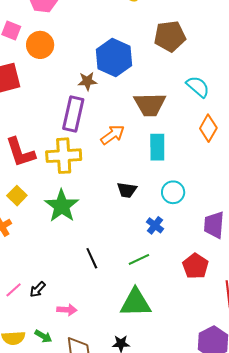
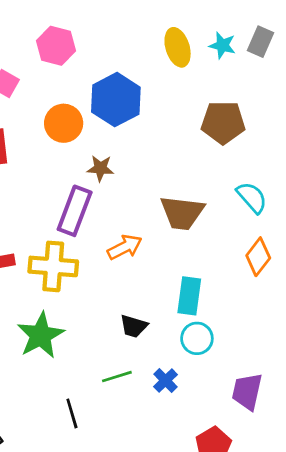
orange circle: (40, 45) -> (64, 123), moved
blue hexagon: (114, 58) -> (116, 100), moved
cyan rectangle: (157, 147) -> (189, 296), moved
green line: (139, 259) -> (117, 377), moved

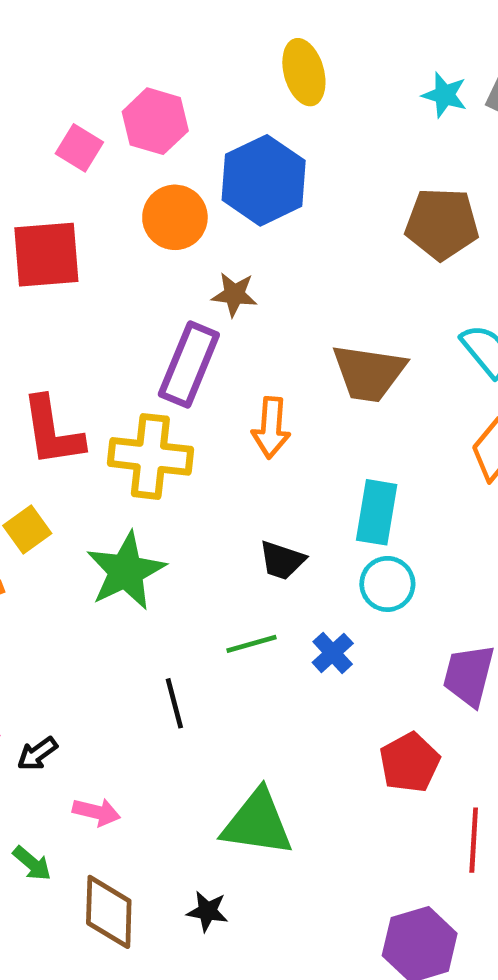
pink hexagon: (56, 46) -> (155, 121), moved
yellow ellipse: (178, 47) -> (304, 72), moved
orange arrow: (125, 247) -> (271, 428), turned 120

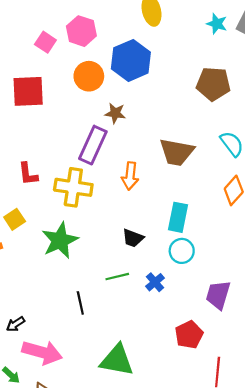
red L-shape: (52, 431) -> (28, 174), size x0.7
pink arrow: (96, 812) -> (42, 352), size x1.8

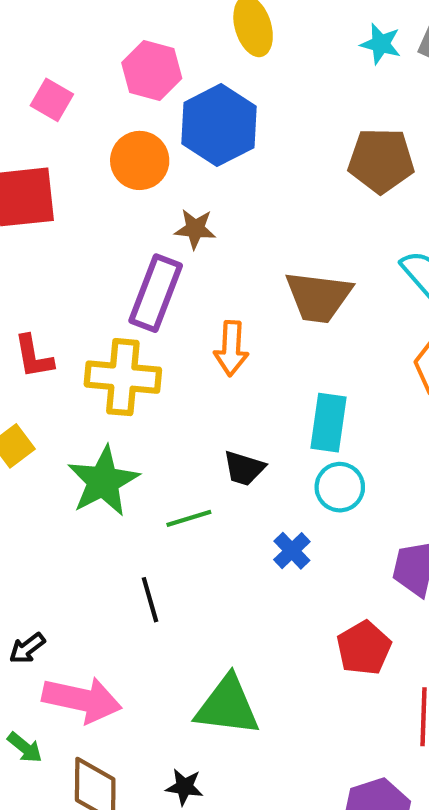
pink hexagon: (81, 31) -> (152, 70), moved
green line: (117, 277) -> (189, 518), moved

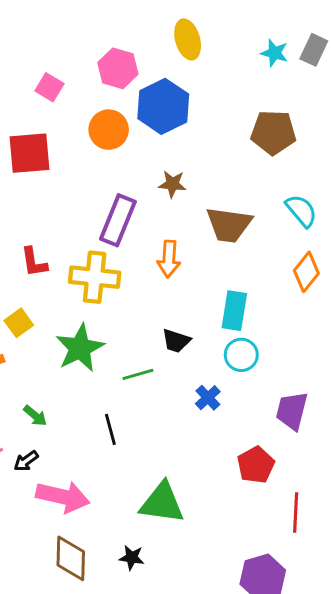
brown star: (195, 229) -> (172, 184), moved
green arrow: (25, 748) -> (35, 416), moved

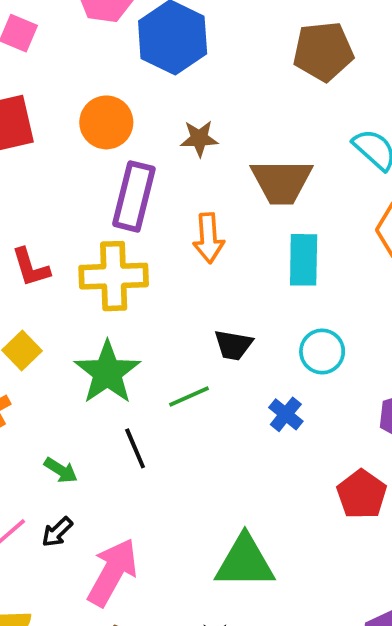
orange circle: (109, 130) -> (106, 122), moved
cyan rectangle: (234, 311) -> (304, 260), moved
black line: (110, 429) -> (135, 448), moved
pink arrow: (63, 497) -> (112, 572), turned -66

